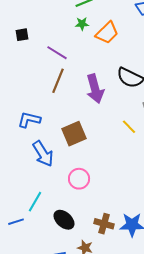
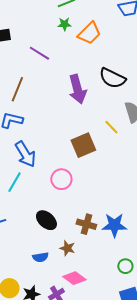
brown line: (58, 81) -> (17, 89), moved
brown square: (74, 134) -> (83, 145), moved
cyan line: (35, 202) -> (14, 182), moved

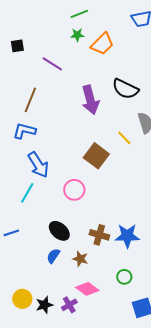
brown square: (83, 145) -> (96, 156), turned -30
blue semicircle: (40, 257) -> (53, 256), moved, turned 133
green circle: (125, 266) -> (124, 277), moved

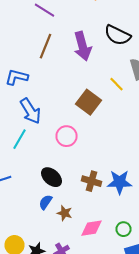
brown line: (30, 100) -> (46, 46), moved
brown star: (80, 259) -> (64, 213), moved
green circle: (124, 277) -> (124, 229), moved
pink diamond: (87, 289) -> (92, 228), moved, turned -45

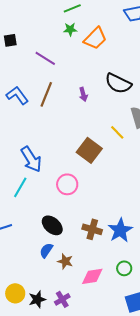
purple arrow: (82, 46) -> (83, 94), size x0.5
blue L-shape: (16, 77) -> (17, 95), moved, turned 40
blue star: (120, 182) -> (120, 230), turned -30
green circle: (124, 229) -> (124, 268), moved

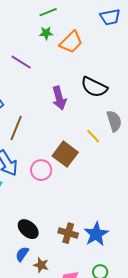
brown line: (46, 94) -> (16, 128), moved
purple arrow: (83, 94) -> (59, 98), size x1.6
pink circle: (67, 184) -> (41, 170), moved

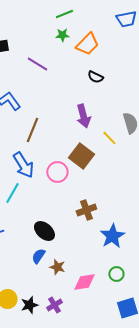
black semicircle: (94, 87) -> (95, 77), moved, size x0.6
purple arrow: (59, 98) -> (83, 116), moved
brown cross: (68, 233) -> (86, 210), moved, turned -36

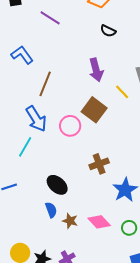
blue semicircle: (38, 256) -> (51, 210), turned 126
pink diamond: (84, 282) -> (99, 222), moved, turned 55

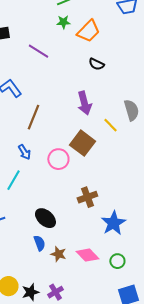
blue arrow: (36, 119) -> (24, 152), size x0.6

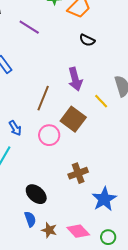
brown line: (33, 117) -> (43, 98), moved

